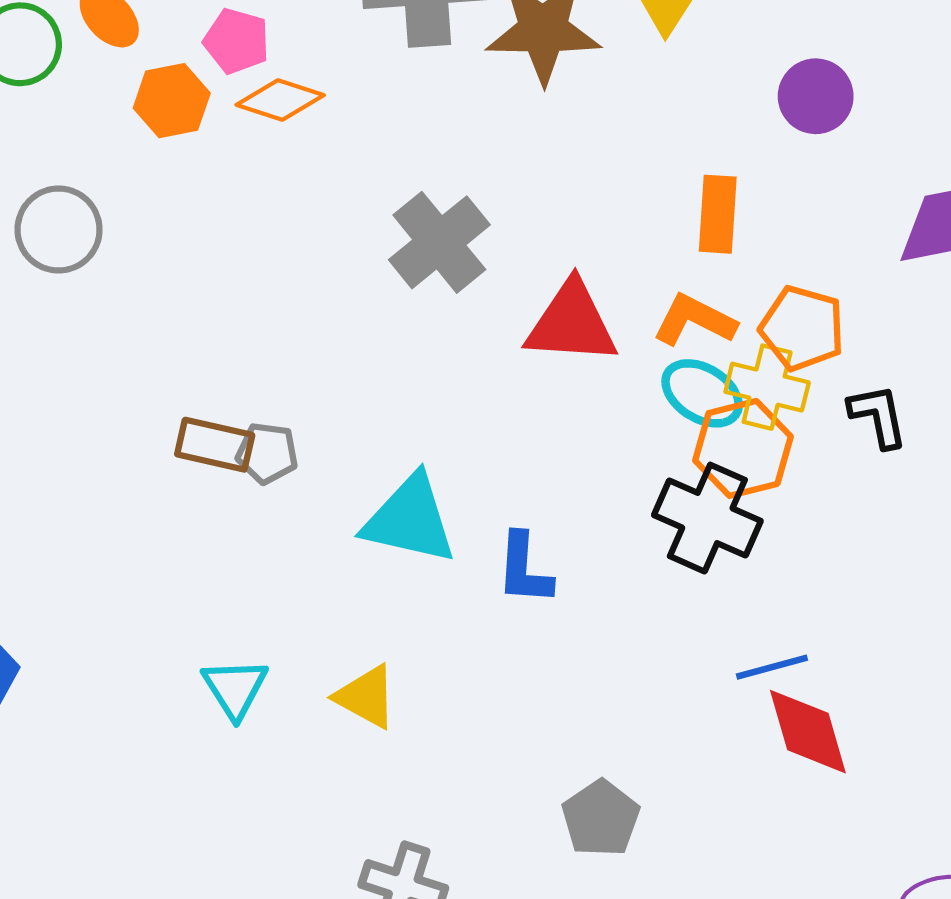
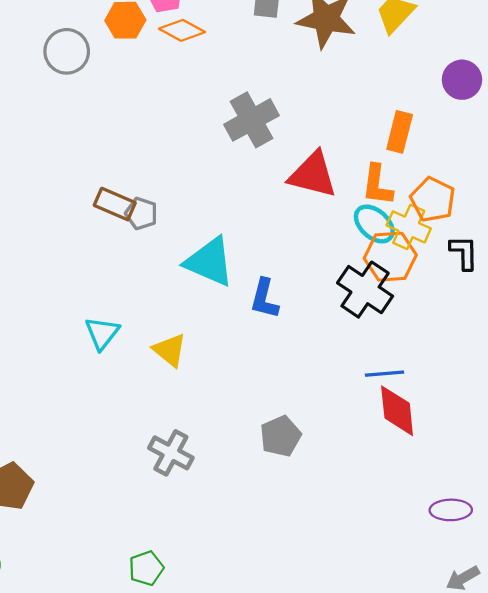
gray circle: (59, 230) -> (67, 51), moved
orange L-shape: (694, 320) -> (377, 185), turned -120

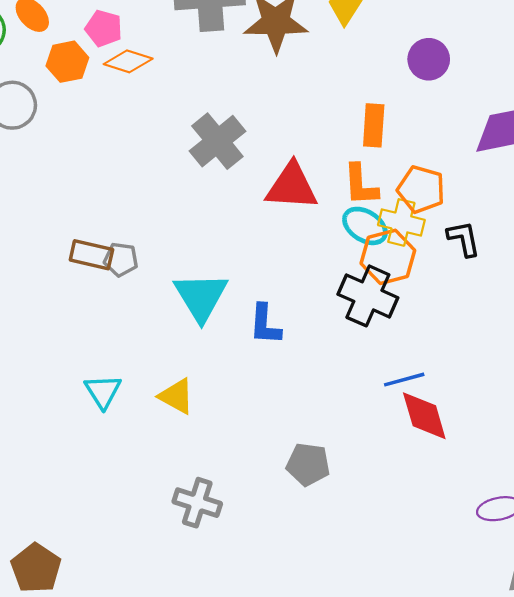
cyan triangle: (209, 262) -> (201, 297), turned 46
gray pentagon: (281, 436) -> (308, 464), turned -30

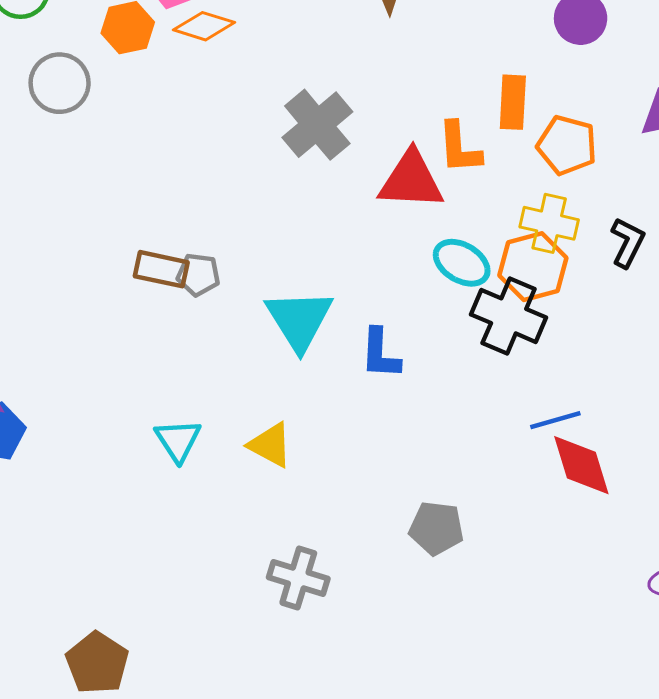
orange L-shape: (361, 185) -> (459, 148), moved
orange pentagon: (421, 189) -> (567, 145), moved
cyan ellipse: (365, 226) -> (462, 263), moved
black L-shape: (464, 239) -> (628, 242), turned 39

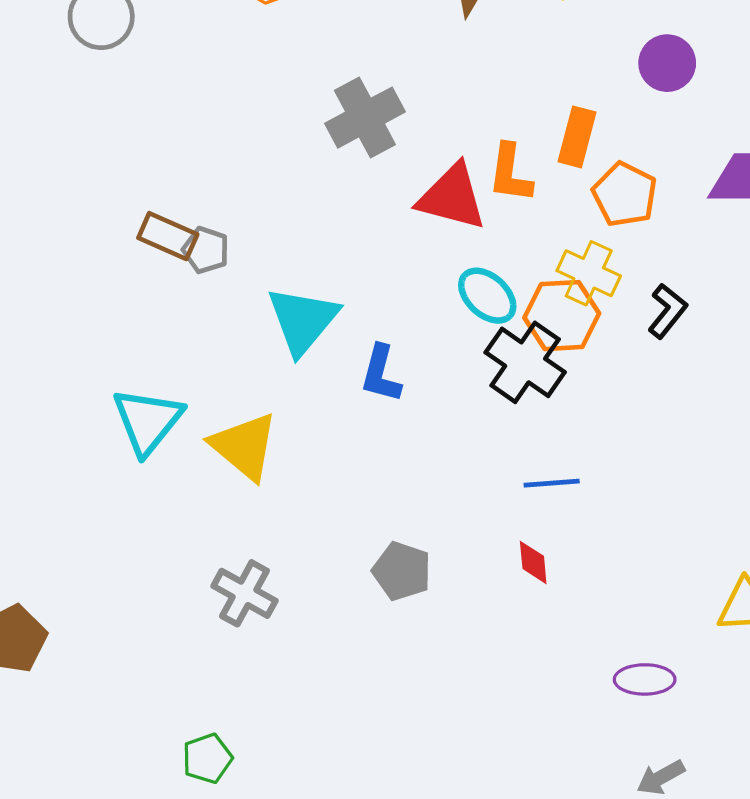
cyan triangle: (178, 440) -> (148, 421), size x1.4
yellow triangle: (270, 445) -> (244, 446), size x1.4
red diamond: (581, 465) -> (533, 562), moved, size x0.6

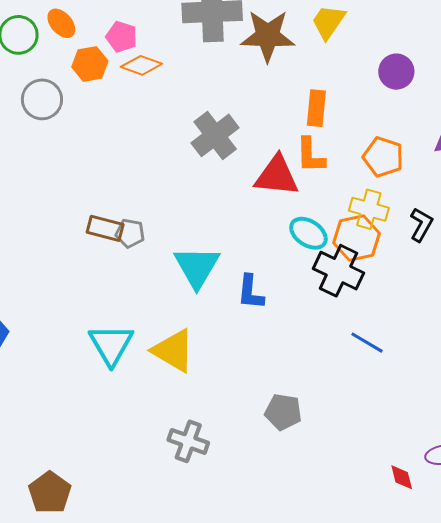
orange rectangle: (577, 137) -> (316, 108), moved
blue line: (552, 483) -> (367, 343), turned 44
red diamond: (533, 562) -> (402, 477), moved

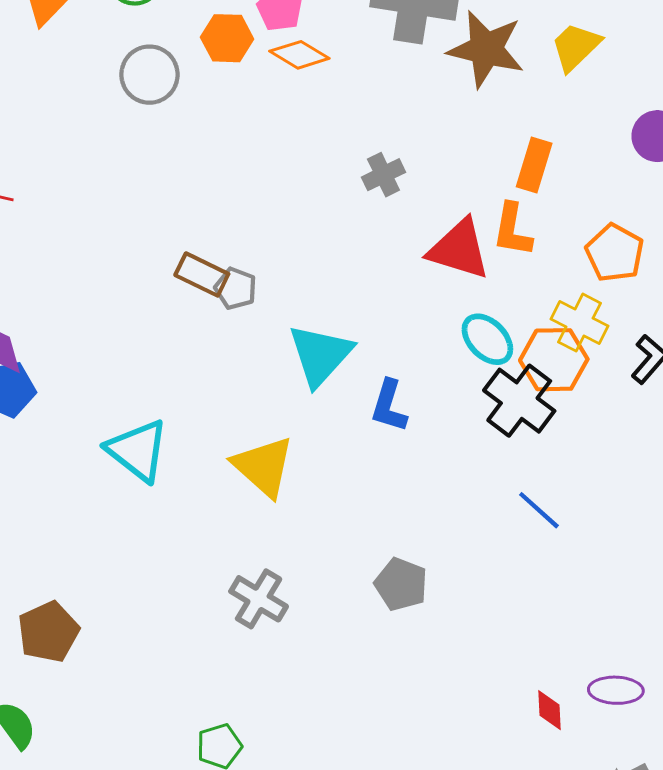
gray cross: (215, 135) -> (383, 175), size x0.6
cyan triangle: (111, 345) -> (138, 450), moved, turned -33

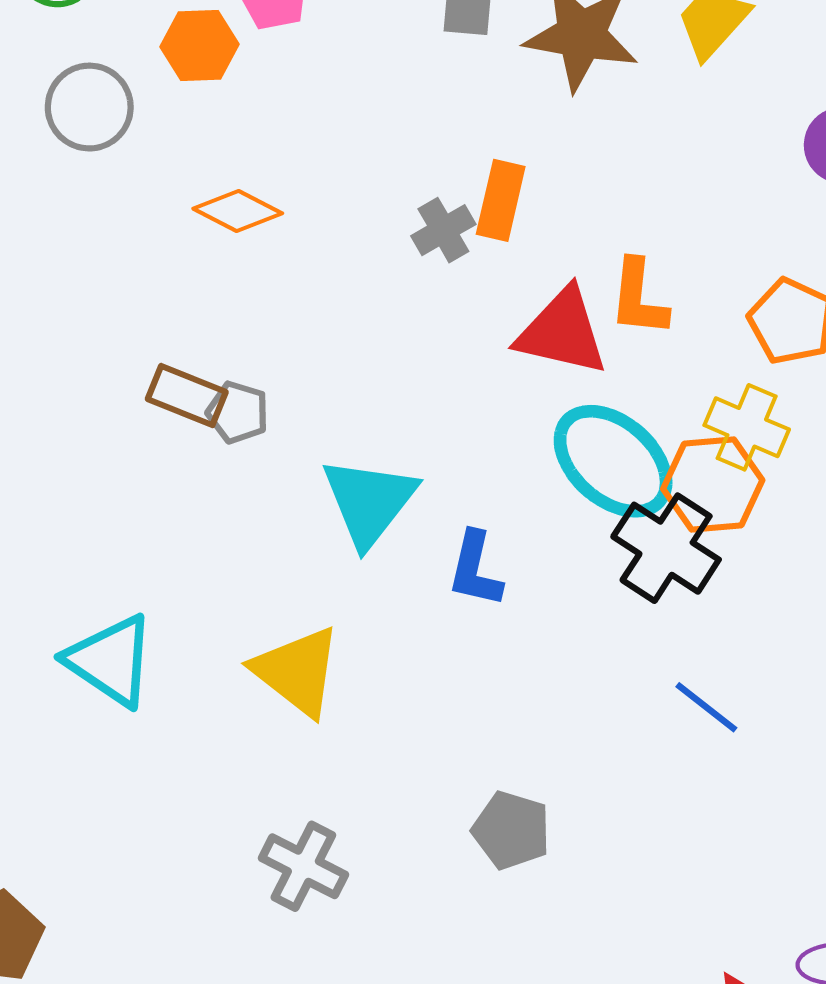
orange diamond: (299, 55) -> (238, 211), moved
orange rectangle: (534, 165) -> (501, 200), moved
cyan ellipse: (487, 339) -> (613, 461), size x1.5

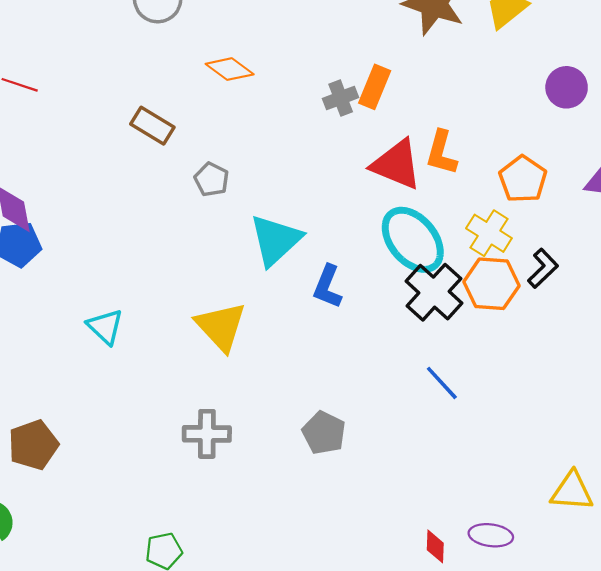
brown rectangle: (187, 395) -> (152, 126), moved
orange hexagon: (713, 485) -> (491, 284), moved
cyan triangle: (110, 661) -> (105, 327), moved, size x0.7
gray cross: (303, 866) -> (207, 434), turned -36

